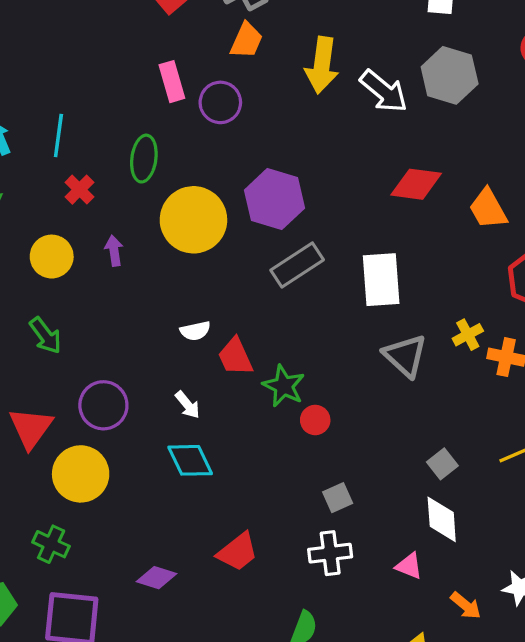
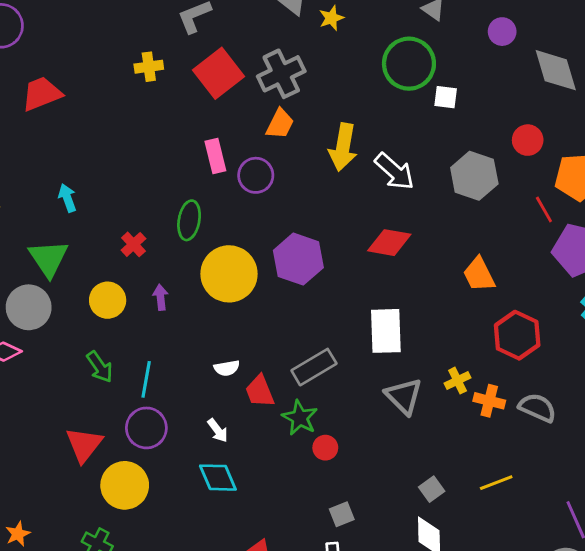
gray hexagon: (450, 75) -> (474, 176), moved
cyan line: (58, 135) -> (146, 379), moved
red diamond: (416, 184) -> (389, 243), moved
gray rectangle: (297, 265) -> (314, 367), moved

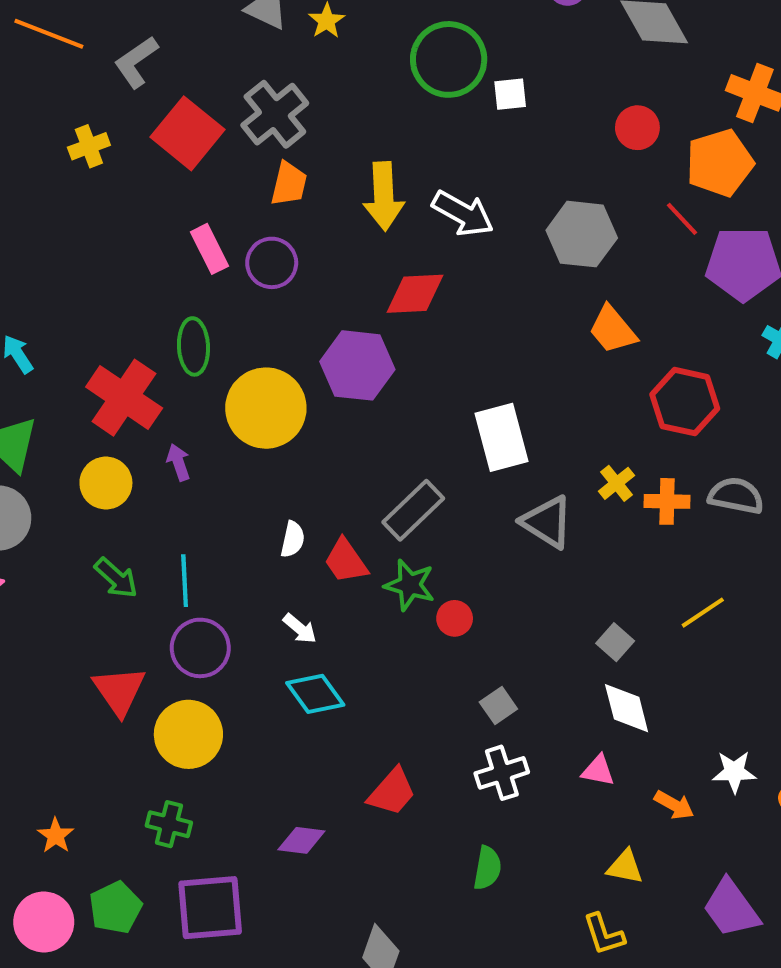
gray hexagon: (474, 176) -> (582, 234), moved
red diamond: (389, 243) -> (415, 294), moved
red cross: (133, 244) -> (124, 398), size x2.0
white semicircle: (227, 368) -> (293, 539), turned -55

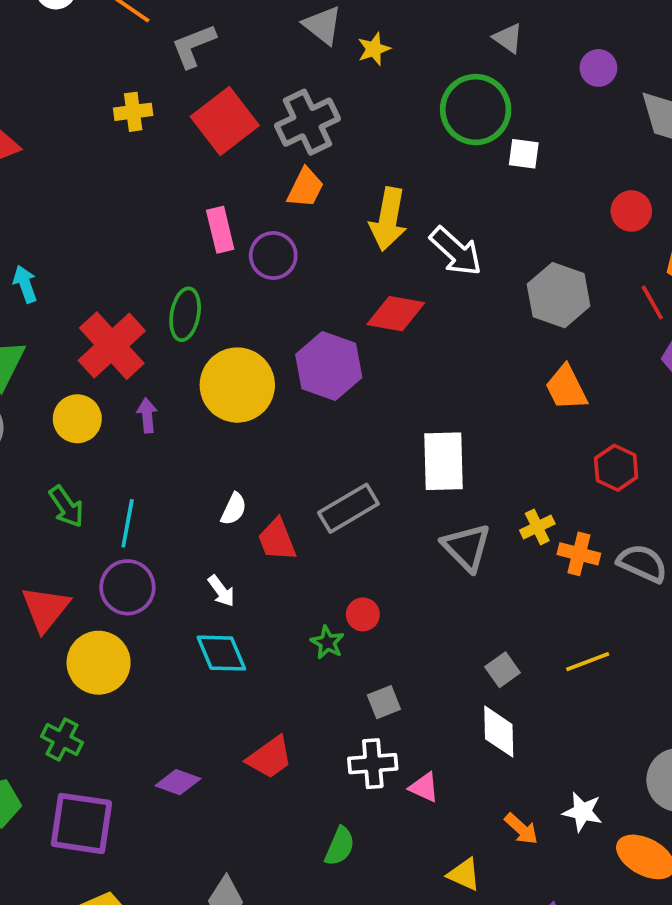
red hexagon: (685, 402) -> (616, 468), size x0.7
green star: (410, 585) -> (327, 642), moved, size x0.7
pink triangle: (598, 771) -> (424, 787), moved

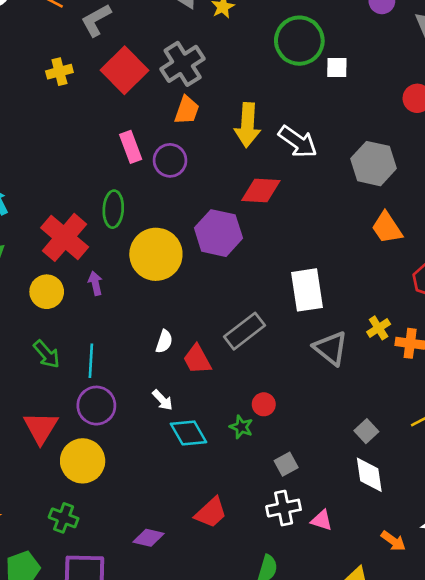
cyan diamond: (221, 653) -> (188, 433), moved

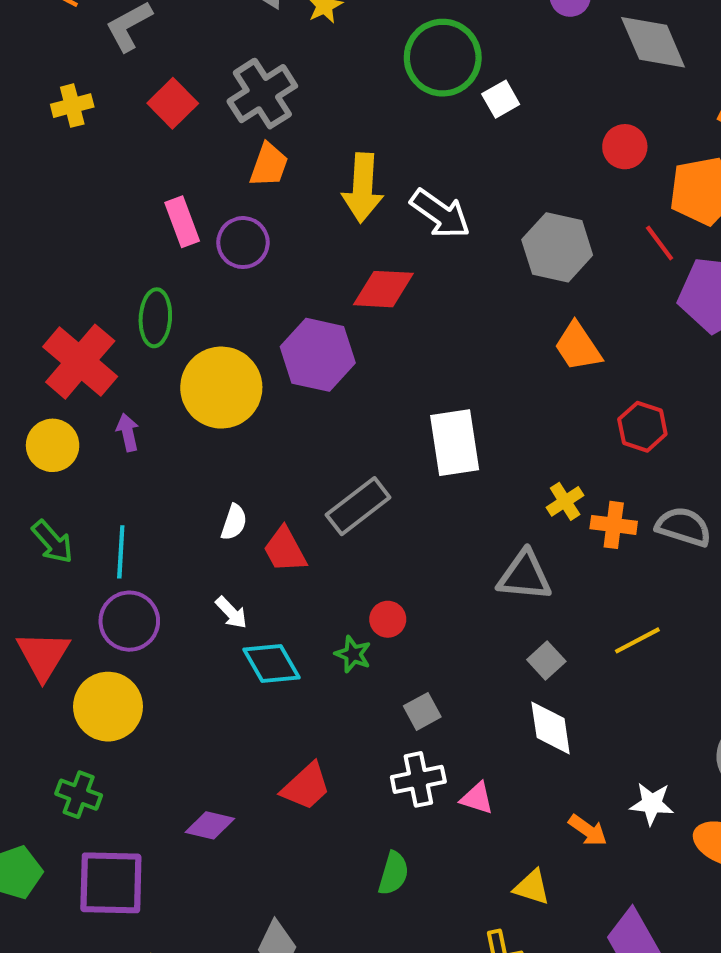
white square: (337, 67) -> (501, 99), turned -30
red square: (124, 70) -> (173, 103), size x0.7
gray triangle: (331, 348) -> (525, 576), moved, turned -33

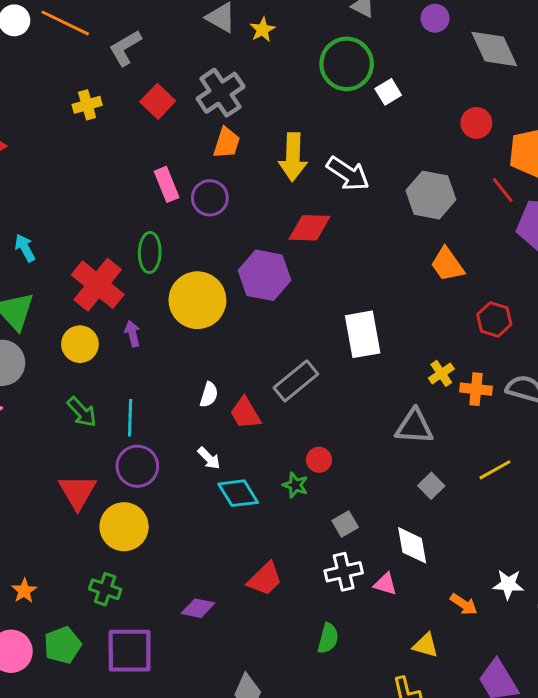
white diamond: (551, 728) -> (412, 545), moved

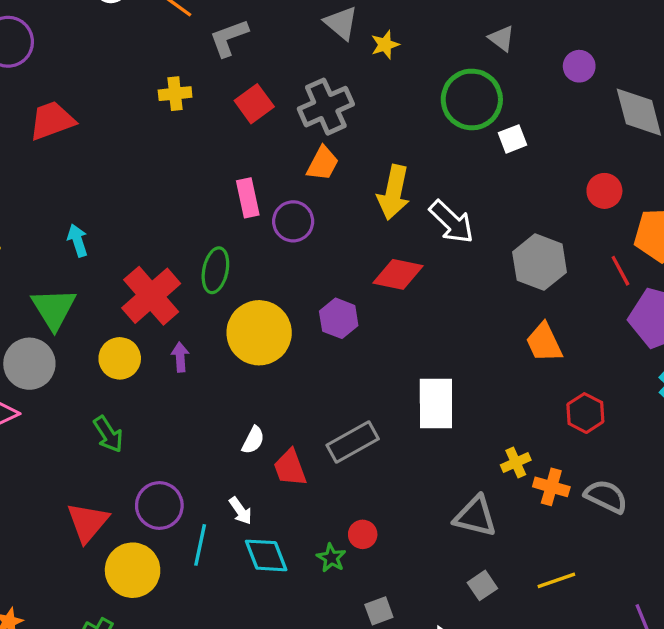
purple hexagon: (265, 275) -> (339, 318), size x0.7
cyan line: (130, 418) -> (200, 545), moved

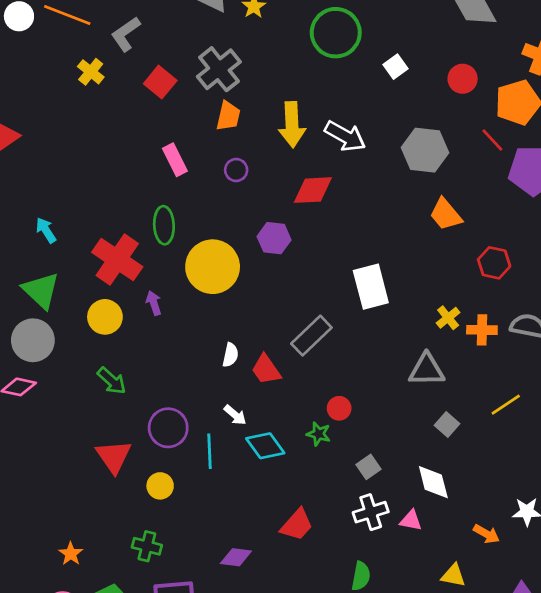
yellow cross: (175, 94) -> (91, 72), moved, turned -30
white square: (513, 139) -> (395, 67), moved
purple circle: (293, 221) -> (236, 170), moved, size x0.7
yellow circle: (133, 570) -> (160, 486), size x0.6

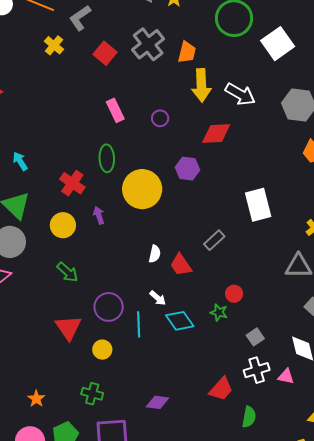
white square: (395, 67) -> (278, 44), size x1.8
orange trapezoid: (228, 116) -> (187, 52), moved
red cross: (117, 259) -> (72, 183), size x0.7
gray rectangle: (311, 336) -> (214, 240), size x0.7
red trapezoid: (297, 525) -> (221, 389), moved

